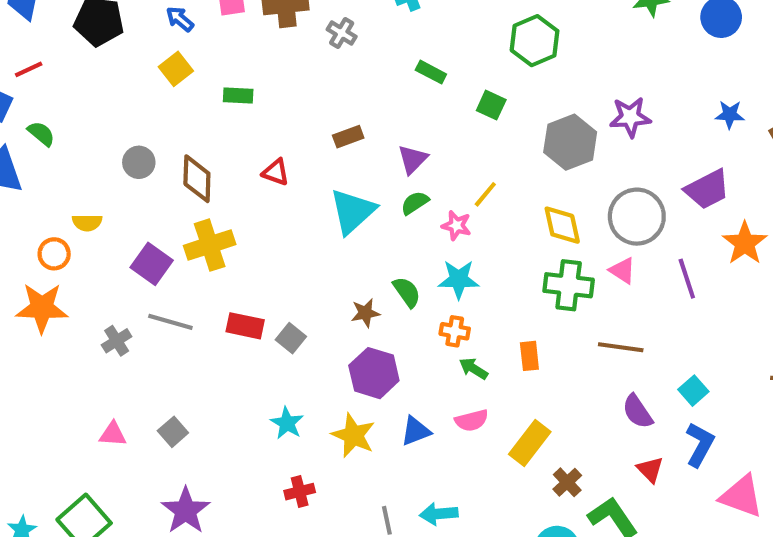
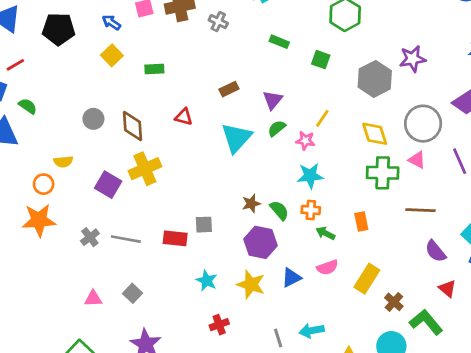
green semicircle: (407, 292) -> (279, 210), moved
gray line: (170, 322) -> (126, 239), moved
red rectangle: (245, 326) -> (175, 238), moved
gray square: (291, 338) -> (204, 225), turned -36

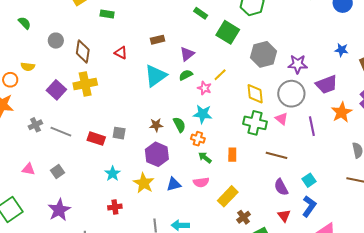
purple star: (413, 59) -> (298, 64), moved
green square: (321, 60) -> (228, 32), size x1.6
green semicircle: (28, 106) -> (25, 23), moved
green semicircle: (279, 210) -> (179, 125), moved

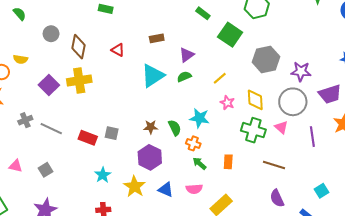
pink star: (204, 88) -> (227, 103), moved
cyan square: (309, 180) -> (321, 191), moved
blue triangle: (174, 184) -> (166, 190), turned 35

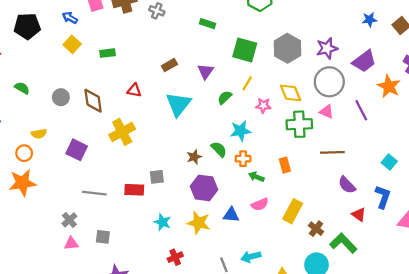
green square: (230, 35) -> (245, 50), moved
green semicircle: (184, 77) -> (225, 97), moved
yellow cross: (79, 80) -> (122, 132), moved
gray cross: (25, 120) -> (69, 220), moved
gray square: (46, 170) -> (103, 237), turned -32

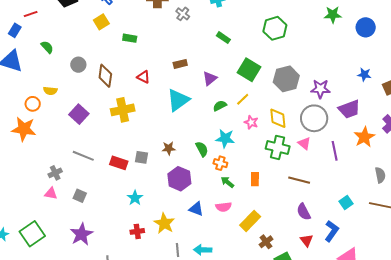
brown star: (194, 157) -> (169, 148), moved
yellow star: (199, 223) -> (164, 223), moved

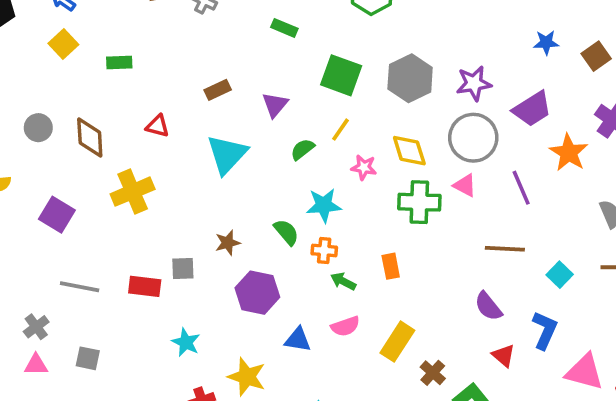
brown line: (299, 180) -> (505, 249), moved

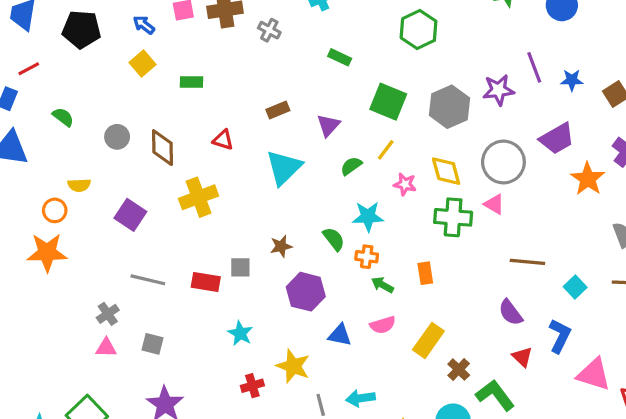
purple star: (474, 83) -> (498, 90), moved
purple line: (521, 188) -> (534, 67), moved

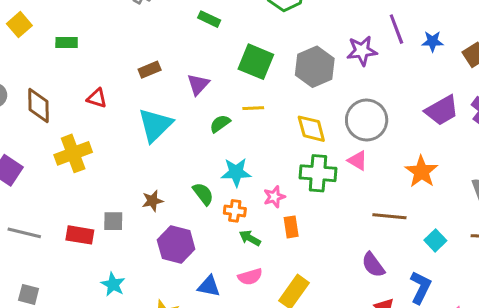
purple trapezoid: (557, 139) -> (442, 110), moved
yellow line: (386, 150) -> (253, 108), turned 50
orange star: (588, 179) -> (421, 172), moved
pink star: (405, 184) -> (274, 197), moved, turned -30

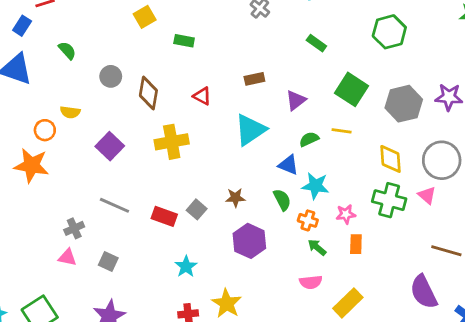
gray square: (113, 221) -> (197, 209), turned 30
purple semicircle: (373, 265) -> (424, 292), size x1.4
blue triangle: (209, 286) -> (288, 165), moved

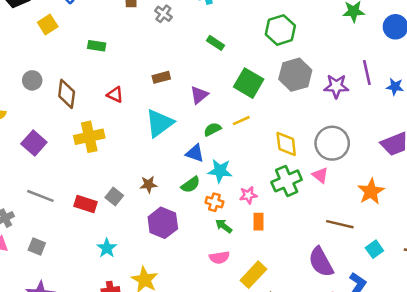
yellow square: (145, 17) -> (48, 25), moved
gray hexagon: (404, 104) -> (295, 75), moved
yellow line: (342, 131) -> (241, 121), turned -30
green semicircle: (282, 200) -> (191, 185), turned 84
green cross: (389, 200) -> (287, 181), turned -36

